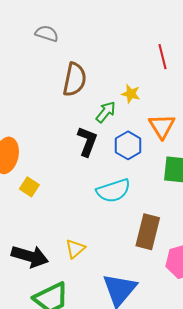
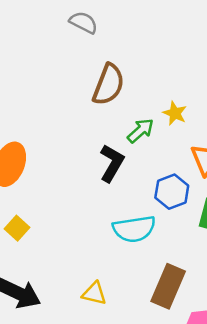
blue hexagon: (128, 145) -> (172, 192), moved
yellow square: (29, 187) -> (17, 228), moved
yellow triangle: (75, 249) -> (94, 293), moved, turned 45

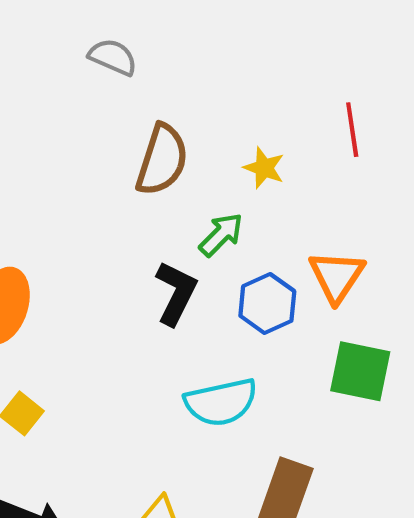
yellow star: (175, 113) -> (264, 168), moved
blue hexagon: (172, 192) -> (267, 304), moved

